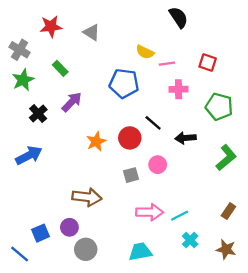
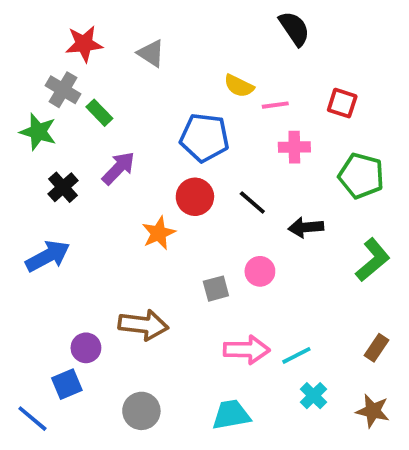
gray cross: (20, 50) -> (63, 90), moved
green star: (23, 80) -> (38, 132), turned -30
red circle: (130, 138) -> (195, 197), moved
purple circle: (69, 227) -> (86, 348), moved

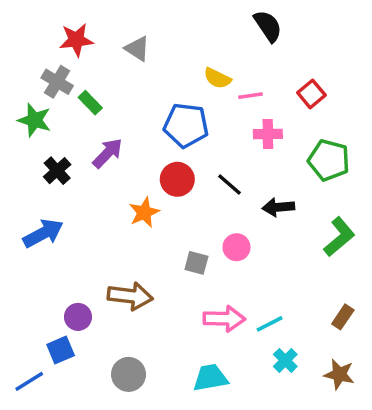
red square: (342, 103) -> (311, 94), turned 32
gray square: (216, 289) -> (196, 263), turned 30
blue line: (32, 419) -> (29, 381), turned -72

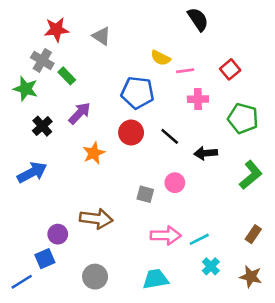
orange star: (144, 212) -> (94, 153), moved

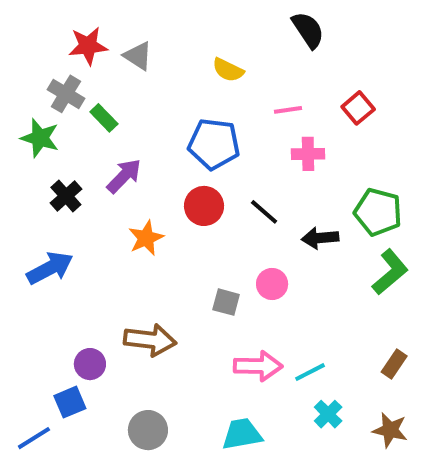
gray triangle: (101, 36) -> (138, 56), moved
yellow semicircle: (161, 58) -> (228, 70), moved
green pentagon: (243, 118) -> (378, 212), moved

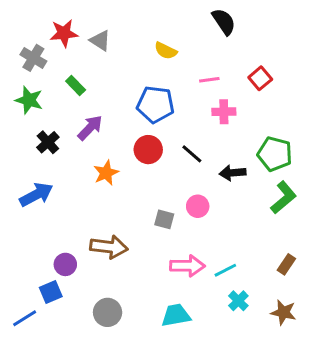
gray cross: (66, 94) -> (33, 58), moved

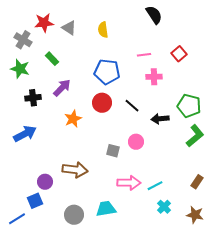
yellow semicircle: (166, 51) -> (103, 30), moved, turned 56
black cross: (48, 142) -> (33, 98), turned 35
cyan trapezoid: (176, 315) -> (106, 209), moved

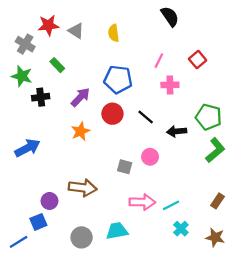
pink line: (144, 55) -> (159, 61), turned -56
purple arrow: (62, 88) -> (80, 97), moved
black cross: (33, 98) -> (41, 97), moved

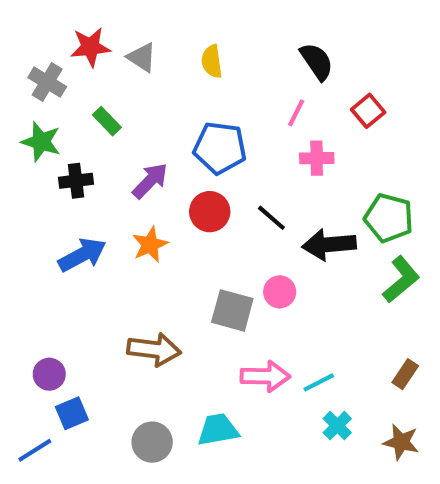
black semicircle: (170, 16) -> (317, 61), moved
black arrow: (177, 131) -> (329, 245), size x1.4
blue arrow: (27, 148) -> (82, 255), moved
gray square: (125, 167) -> (232, 310), size x1.5
purple circle: (49, 201) -> (49, 374), moved

